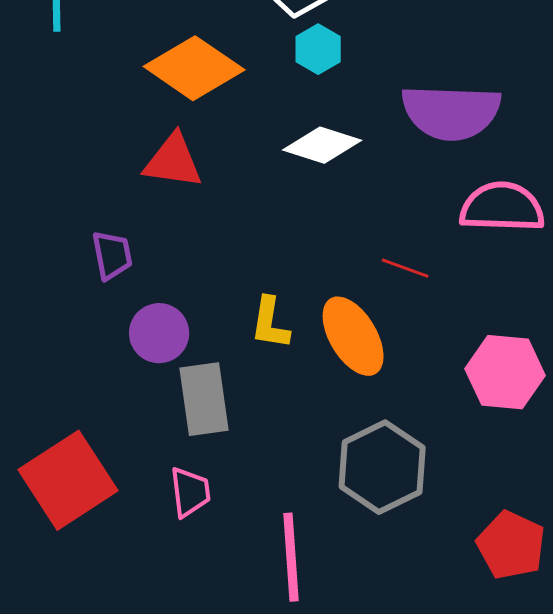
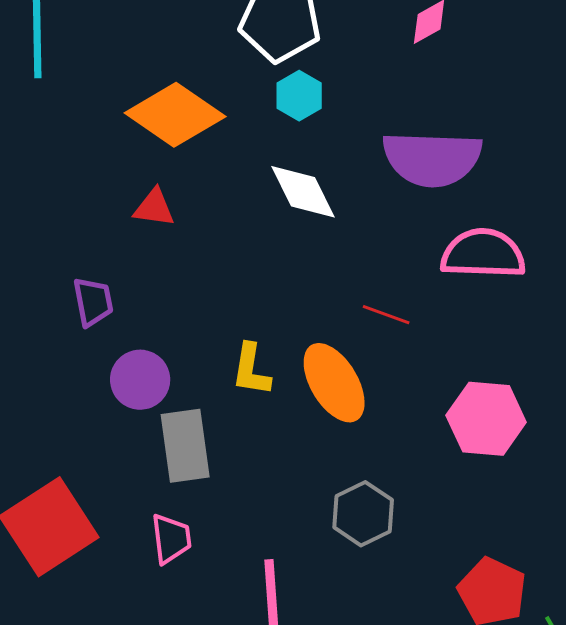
white diamond: (322, 145) -> (303, 192), turned 46
red triangle: (173, 161) -> (154, 208), size x0.7
gray hexagon: (382, 467) -> (363, 514), size x0.7

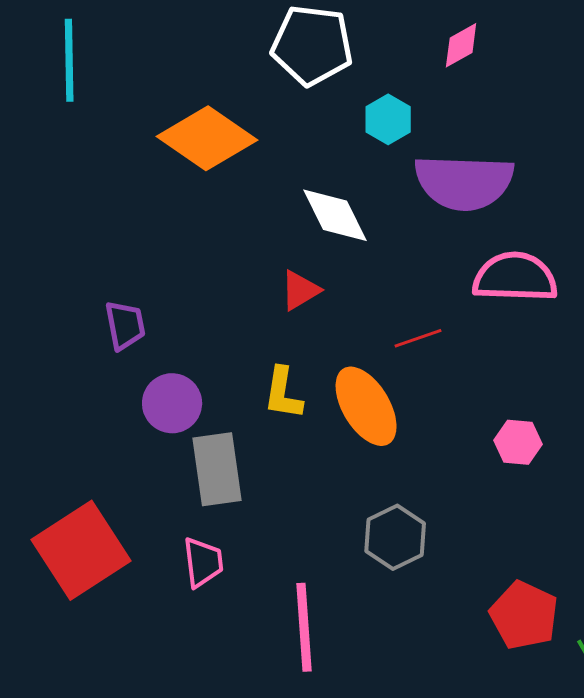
cyan hexagon: (299, 96) -> (388, 119), moved
red triangle: (154, 208) -> (300, 290), moved, turned -39
red line: (386, 315) -> (418, 338), turned -39
pink hexagon: (486, 419) -> (518, 442), size x0.6

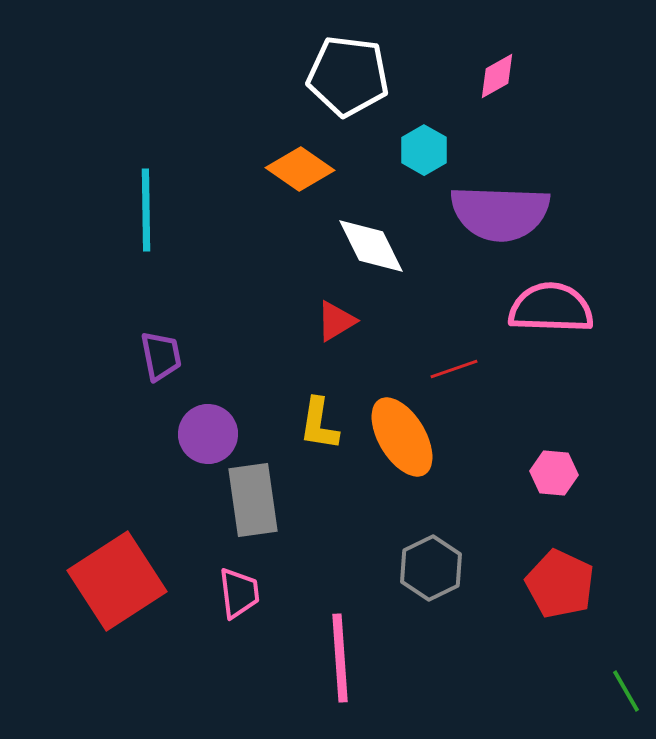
cyan line: (69, 60) -> (146, 210), moved
orange diamond: (207, 138) -> (300, 169), moved, size x0.7
red pentagon: (524, 615) -> (560, 584), moved

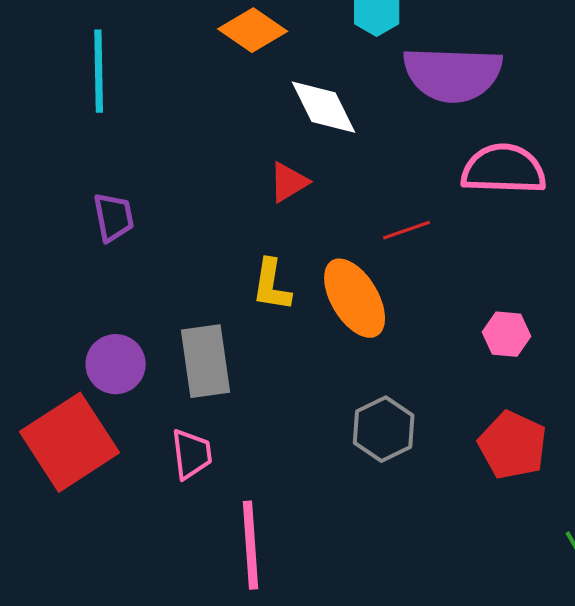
purple circle: (208, 434) -> (116, 364), moved
pink line: (340, 658) -> (251, 545), moved

